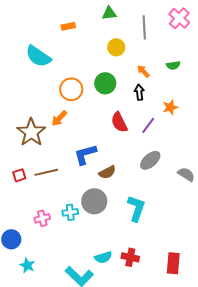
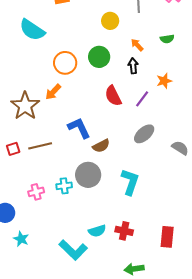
blue L-shape: (85, 154) -> (79, 128), turned 80

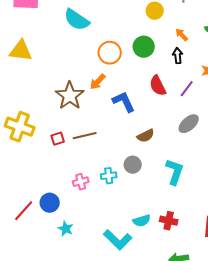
blue L-shape: (79, 128) -> (124, 102), moved
gray circle: (88, 175) -> (133, 165), size x0.7

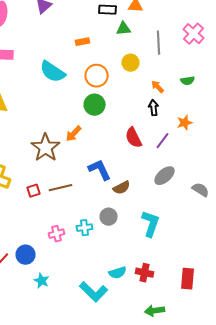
green circle: (144, 47) -> (95, 105), moved
orange circle: (110, 53) -> (97, 76), moved
blue L-shape: (124, 102) -> (100, 170), moved

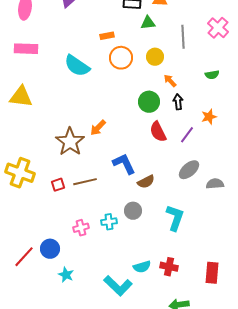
orange circle: (97, 76) -> (121, 58), moved
orange arrow: (158, 87) -> (170, 81), moved
green circle: (95, 105) -> (149, 102), moved
gray semicircle: (201, 190) -> (215, 184), moved, turned -36

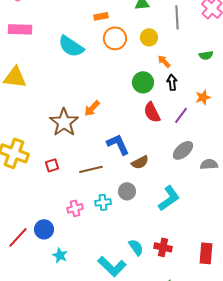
brown line: (85, 182) -> (91, 169), moved
cyan L-shape: (175, 218) -> (169, 198), turned 36
cyan semicircle: (142, 267) -> (136, 247), turned -108

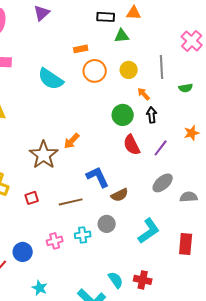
gray line: (177, 17) -> (162, 67), moved
orange star: (203, 97) -> (192, 133), moved
blue circle: (44, 229) -> (23, 252), moved
red rectangle: (206, 253) -> (186, 244), moved

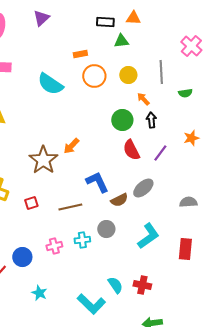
gray ellipse: (163, 183) -> (143, 188), moved

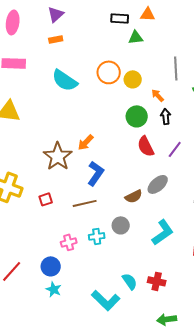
orange rectangle: (80, 54) -> (56, 39), moved
yellow circle: (128, 75) -> (133, 79), moved
blue L-shape: (97, 182) -> (96, 173), moved, turned 60
blue circle: (22, 257) -> (51, 266), moved

